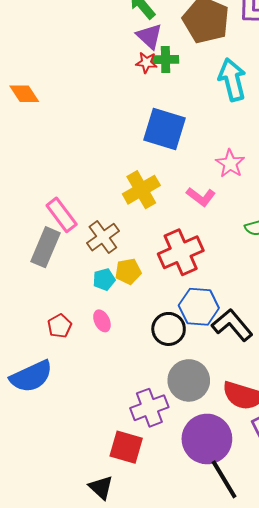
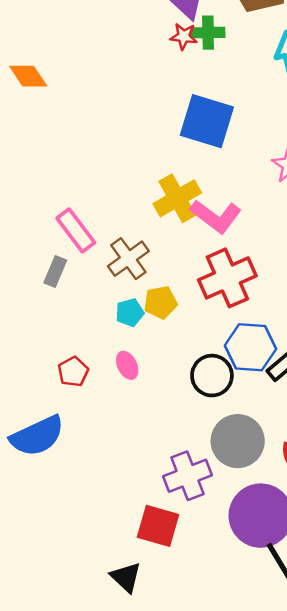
pink L-shape: (201, 197) -> (216, 216), moved, size x1.4
gray rectangle: (45, 247) -> (55, 271), size x0.6

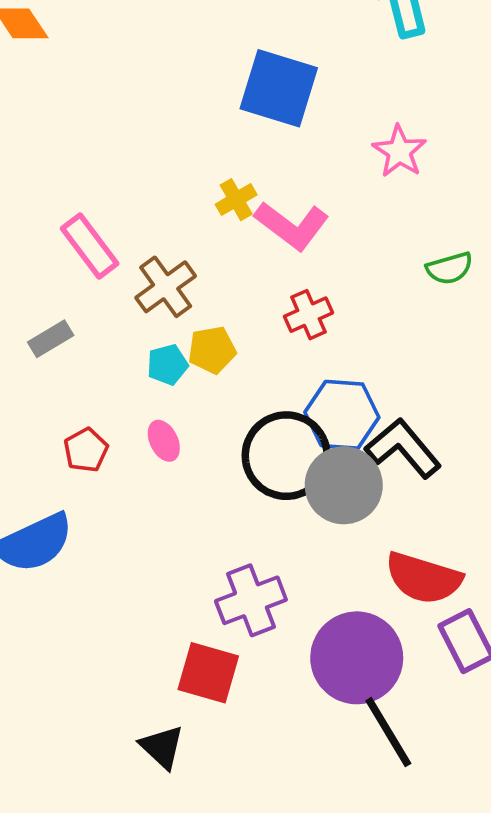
yellow cross: (177, 198) -> (236, 200), size x0.6
gray rectangle: (55, 271) -> (51, 339), moved, turned 36
red cross: (227, 278) -> (308, 315), size x0.6
black circle: (212, 376) -> (286, 456), size x1.4
gray circle: (238, 441) -> (344, 485), moved

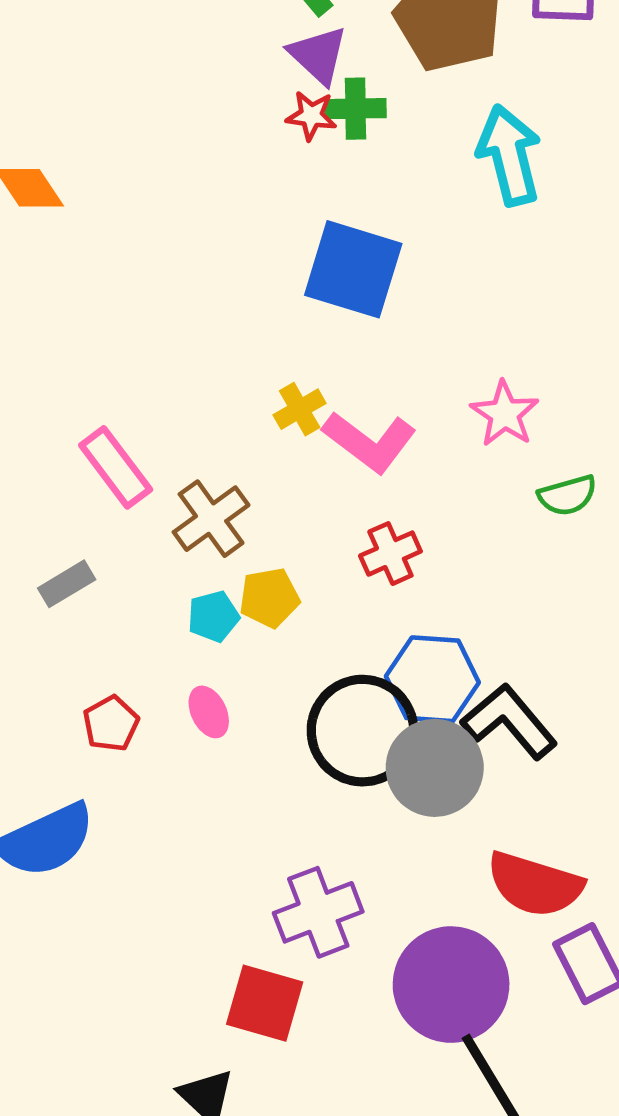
pink star: (399, 151) -> (505, 414), moved

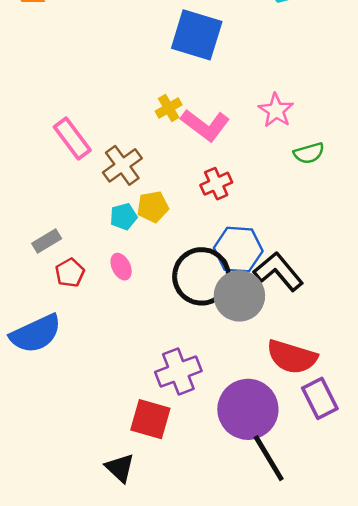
gray rectangle: (67, 584) -> (47, 241), moved

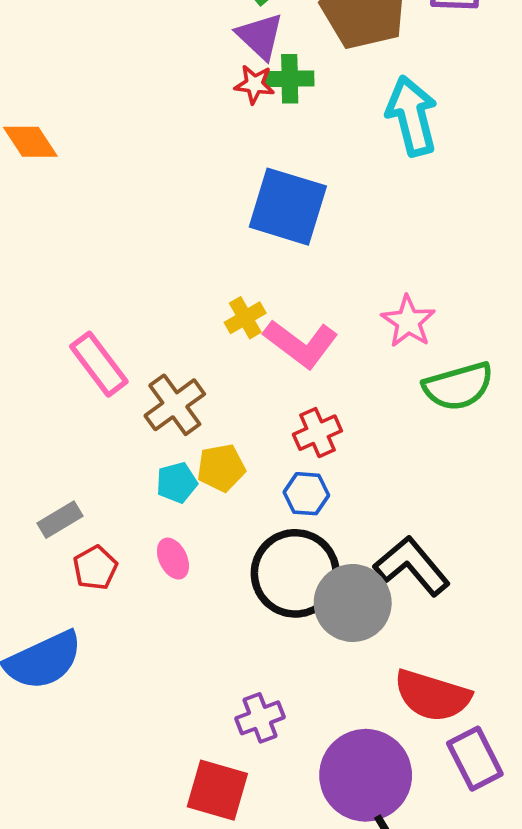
green semicircle: (309, 153) -> (458, 386), size x1.5
blue hexagon: (238, 250) -> (306, 494), moved, size x0.6
purple cross: (178, 372) -> (260, 718), size x0.7

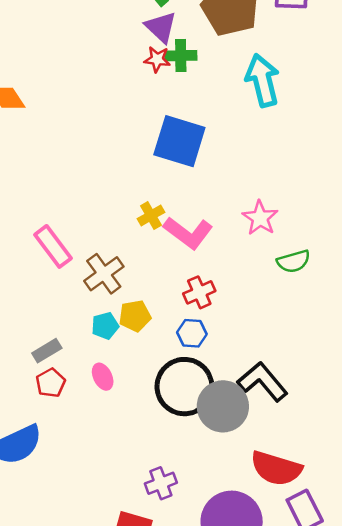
green semicircle: (458, 386) -> (294, 261), size x0.7
gray rectangle: (60, 520) -> (47, 351), moved

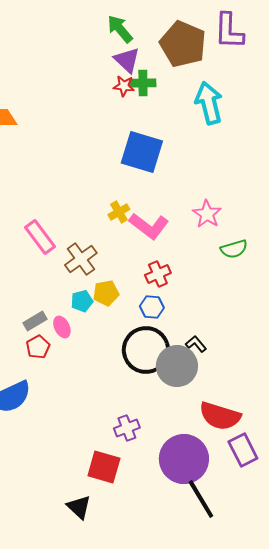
pink ellipse: (103, 377) -> (62, 327), moved
black L-shape: (263, 382) -> (196, 344), moved, size x0.5

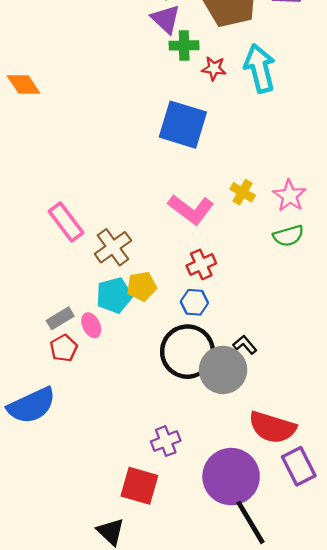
red star: (124, 86) -> (214, 68), moved
yellow cross: (119, 212) -> (243, 192), moved, turned -30
pink star: (207, 214) -> (290, 196), moved
cyan pentagon: (82, 301) -> (114, 295), size x1.4

